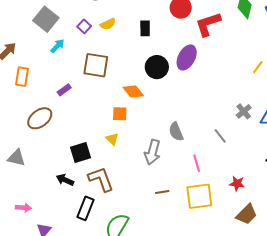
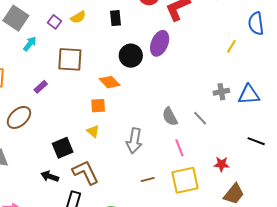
gray cross: (244, 111) -> (221, 92), turned 35
gray semicircle: (176, 132) -> (170, 117), moved

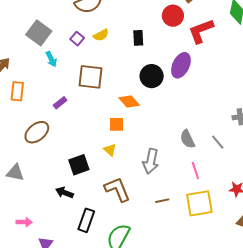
cyan arrow: (30, 44) -> (51, 59), turned 112
brown L-shape: (86, 172) -> (117, 189), moved

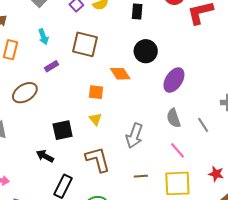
cyan arrow: (51, 59) -> (43, 37), moved
purple ellipse: (181, 65) -> (174, 80), moved
orange square: (116, 124) -> (96, 92), moved
pink line: (195, 171) -> (178, 150), turned -30

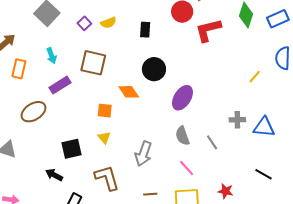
purple rectangle: (52, 66) -> (60, 85), size x1.5

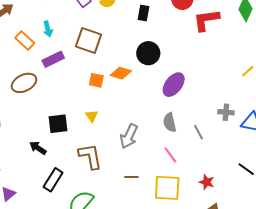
orange rectangle: (19, 69) -> (25, 40), moved, turned -66
orange diamond: (129, 92) -> (121, 73), turned -45
orange square: (105, 111) -> (96, 80), moved

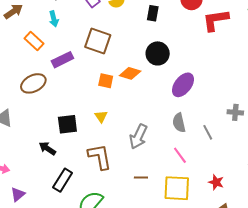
cyan arrow: (48, 29) -> (54, 19), moved

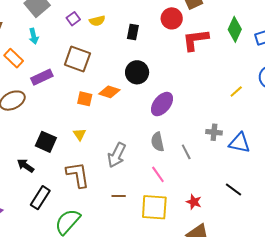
black square: (67, 124) -> (46, 142), turned 30

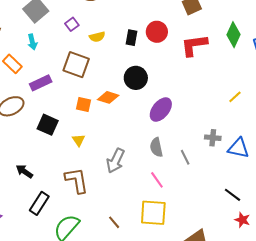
red circle: (172, 18) -> (157, 32), moved
yellow semicircle: (97, 21) -> (97, 37), moved
black square: (46, 142) -> (48, 125), moved
brown line: (119, 196) -> (114, 222), moved, turned 48
red star: (194, 202) -> (242, 220), moved

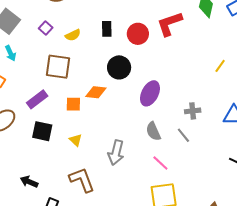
red circle: (157, 32) -> (138, 34), moved
purple rectangle: (41, 83) -> (37, 99), moved
gray cross: (213, 138) -> (193, 111), moved

